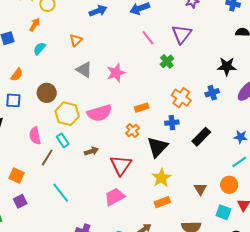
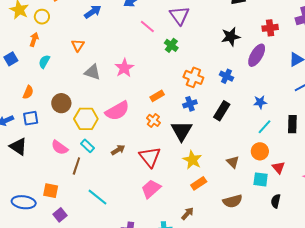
blue cross: (212, 93) -> (226, 76), moved, turned -32
pink semicircle: (35, 136) -> (60, 148), turned -30

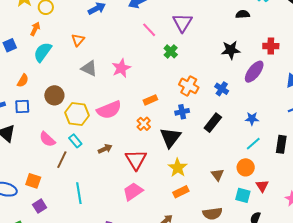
cyan semicircle: (44, 62) -> (43, 52), size x1.5
cyan line: (97, 197) -> (79, 193), turned 35

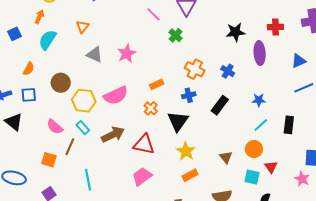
purple ellipse: (254, 72) -> (260, 53), turned -40
brown arrow: (105, 149) -> (113, 135), size x1.6
red triangle: (136, 160) -> (144, 144), turned -45
orange square: (33, 181) -> (49, 160), moved

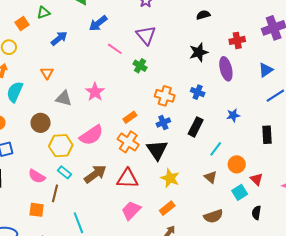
brown circle: (61, 83) -> (41, 123), moved
orange cross: (151, 108) -> (128, 142), size x1.5
cyan line: (261, 125) -> (216, 149), moved
orange rectangle: (190, 175) -> (167, 208), moved
cyan square: (252, 177) -> (240, 192), turned -35

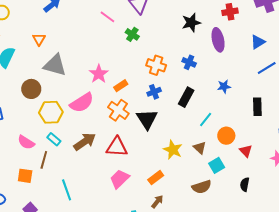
pink star: (95, 92) -> (99, 74), moved
gray triangle: (64, 98) -> (55, 65), size x1.4
yellow star: (170, 178) -> (173, 150), moved
cyan square: (240, 192) -> (217, 165), moved

